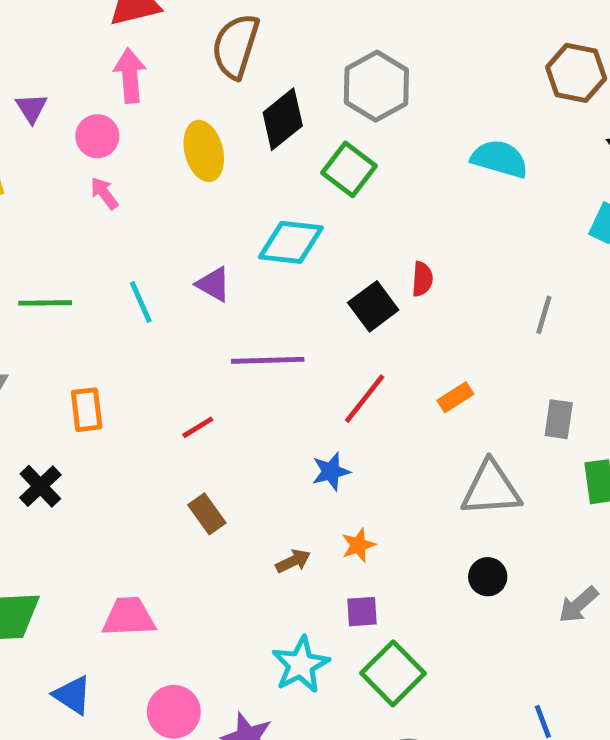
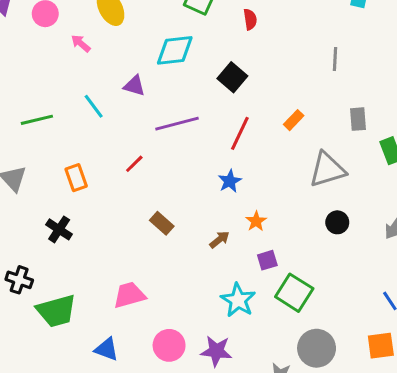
pink arrow: (104, 193) -> (81, 43), moved
red semicircle: (422, 279) -> (250, 19), moved
red line: (198, 427) -> (134, 164), moved

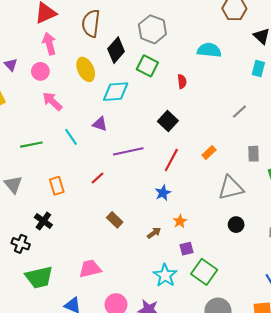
pink arrow: (81, 43) -> (52, 101), moved, size x1.5
cyan diamond: (175, 50) -> (116, 92), moved
gray line: (335, 59) -> (239, 112), turned 42
black cross: (19, 280) -> (21, 244), moved

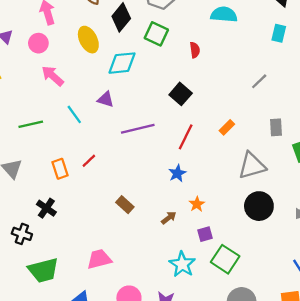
red line: (97, 178) -> (89, 161), moved
black circle: (236, 225) -> (259, 206), size x1.6

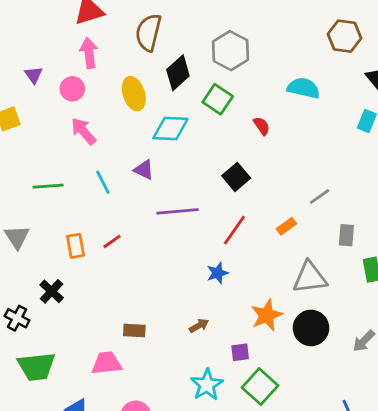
red semicircle: (195, 50) -> (262, 126), turned -35
gray line: (259, 81) -> (320, 197), moved
orange star: (197, 204) -> (267, 315), moved, size x1.6
brown rectangle: (125, 205) -> (134, 330), moved, turned -48

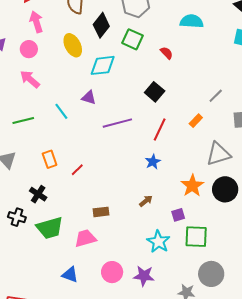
pink arrow: (84, 131) -> (30, 79), moved
red line: (112, 241) -> (77, 170), moved
green trapezoid: (36, 366) -> (50, 228), moved
green square: (260, 387) -> (196, 237), turned -30

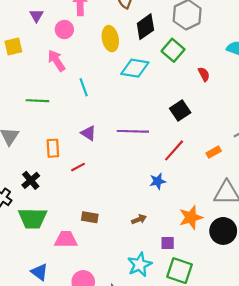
purple triangle: (89, 98) -> (88, 133), moved
cyan line: (61, 111) -> (84, 87), moved

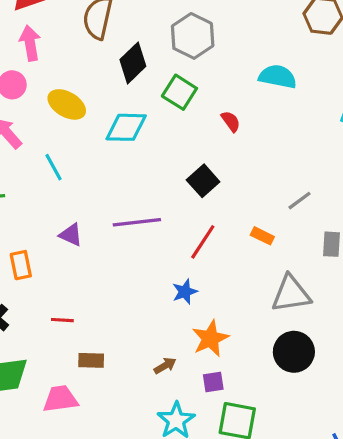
yellow ellipse: (110, 39) -> (67, 104), moved, turned -40
orange rectangle: (214, 152) -> (262, 236), turned 64
red line: (78, 167) -> (62, 320), moved, turned 40
orange star: (191, 217) -> (210, 338), moved
brown arrow: (139, 219) -> (165, 366), moved

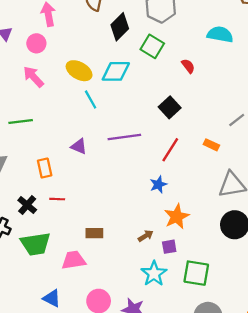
yellow ellipse: (67, 104) -> (79, 71), moved
cyan line: (54, 167) -> (91, 100), moved
red line: (62, 320) -> (57, 199), moved
purple square: (213, 382) -> (169, 247), moved

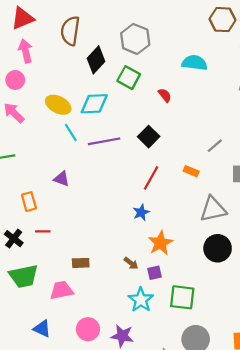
purple line: (124, 137) -> (104, 141), moved
brown arrow: (146, 236) -> (131, 263), turned 72

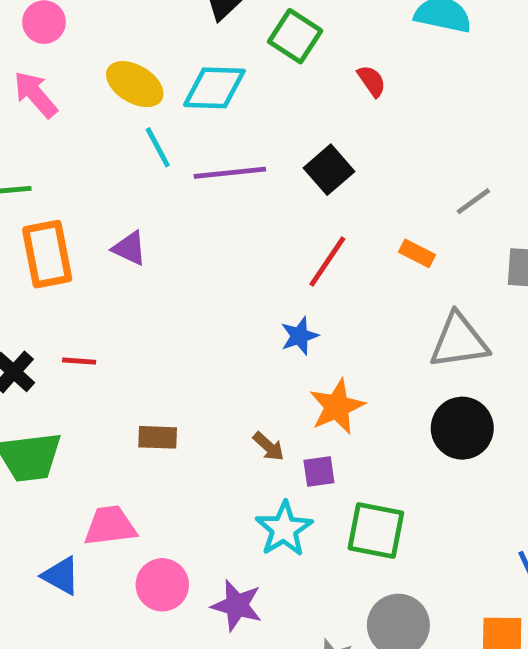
orange rectangle: (29, 202) -> (47, 254), moved, size x1.5
pink trapezoid: (62, 290) -> (110, 526), moved

